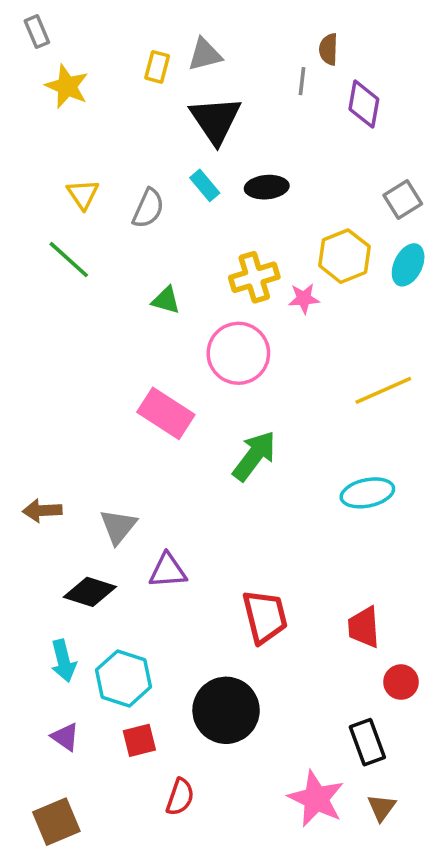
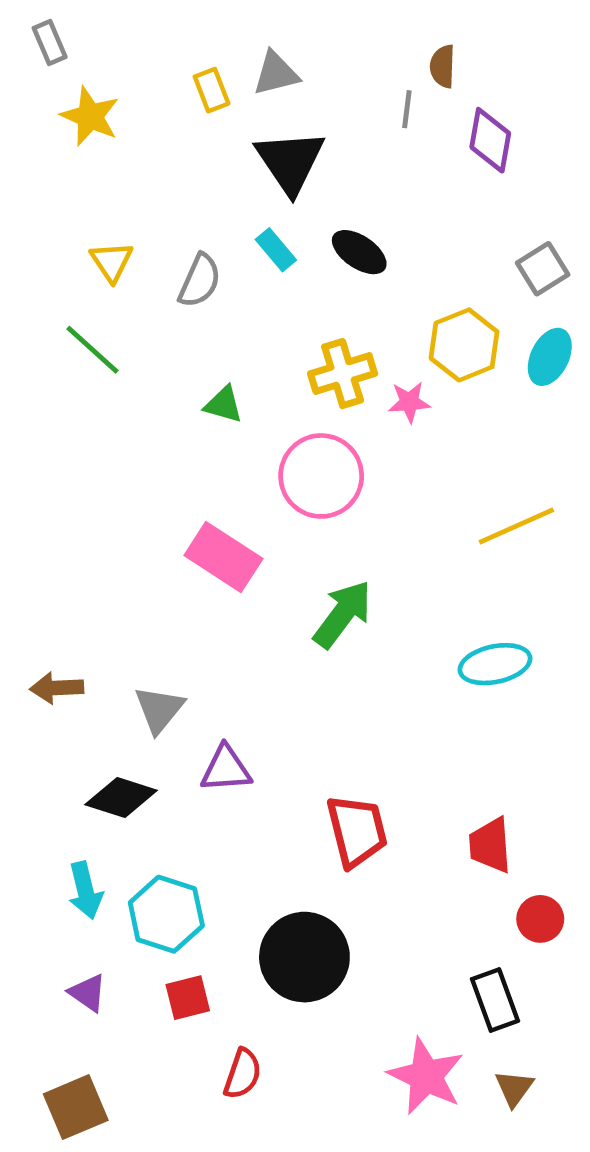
yellow rectangle: (157, 67) -> (212, 90), turned -36
black ellipse: (267, 187) -> (359, 252), turned 39

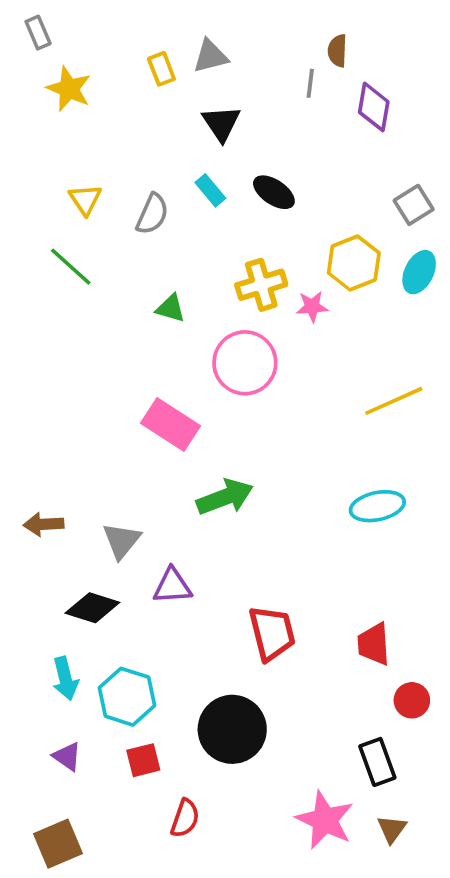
black triangle: (290, 162) -> (221, 123), size x0.7
green arrow: (343, 614) -> (225, 497), moved, turned 32

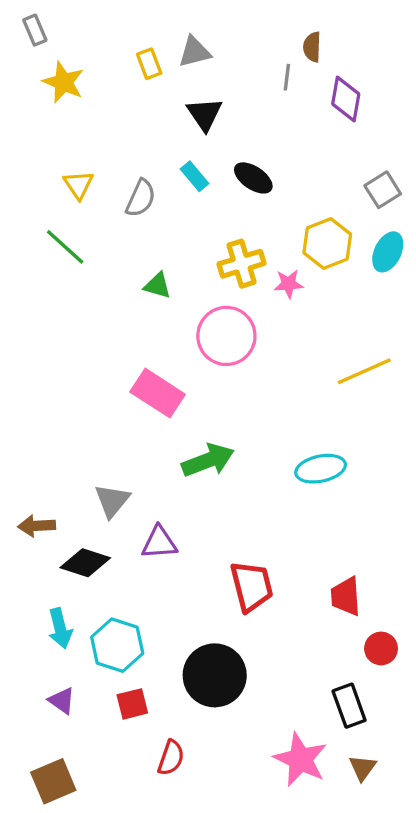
cyan ellipse: (377, 506) -> (321, 469), moved
brown arrow: (43, 524) -> (37, 526), moved

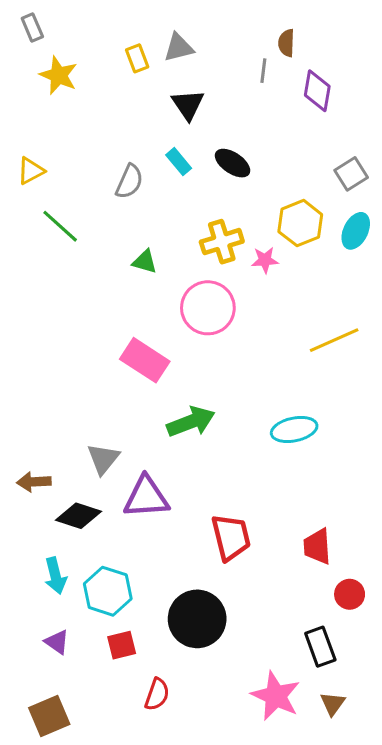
yellow triangle: (79, 185) -> (31, 171), moved, turned 36
purple triangle: (159, 543) -> (146, 497), size x1.4

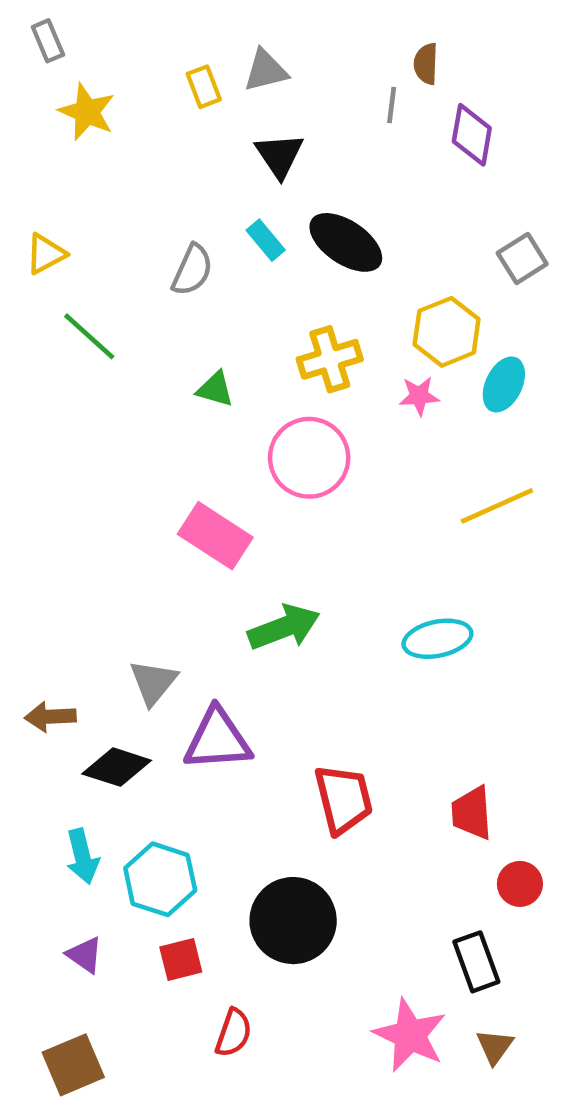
black ellipse: (233, 163) -> (346, 242), size x1.4
cyan ellipse: (356, 231) -> (504, 384), moved
pink star: (265, 260) -> (419, 396), moved

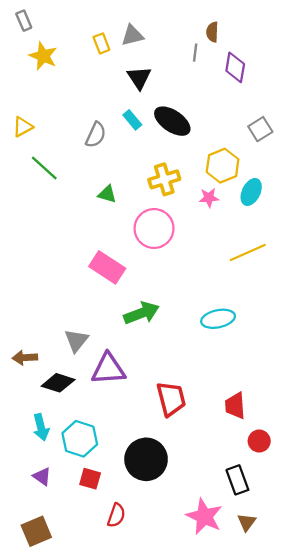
red square: (181, 959) -> (90, 479), turned 30

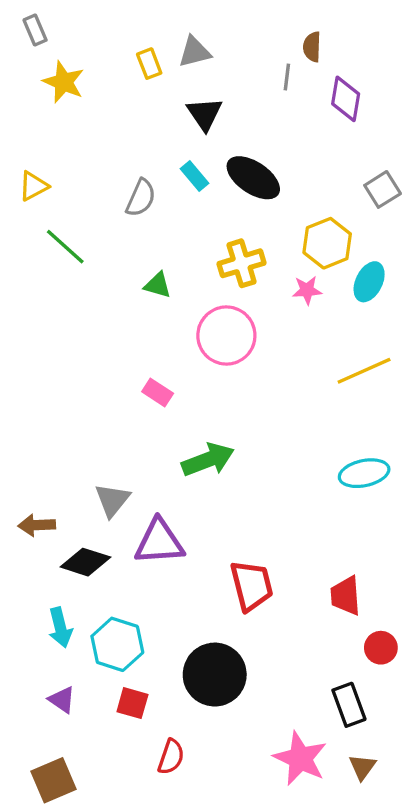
pink rectangle: (107, 267) -> (158, 393), size x0.6
cyan ellipse: (218, 319) -> (364, 473), moved

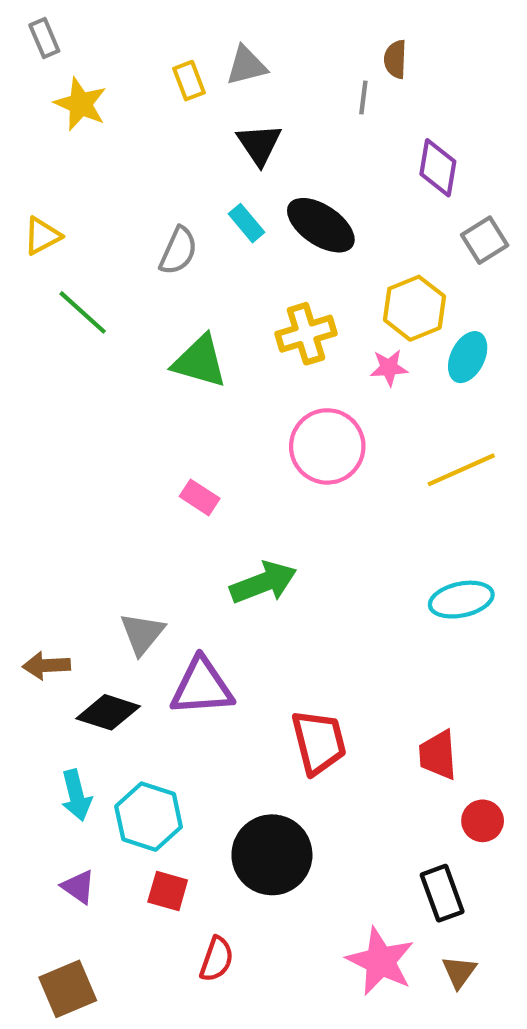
purple diamond: (346, 99) -> (438, 168), moved
green triangle: (158, 285) -> (200, 361), size x1.6
pink circle: (226, 336) -> (327, 446), moved

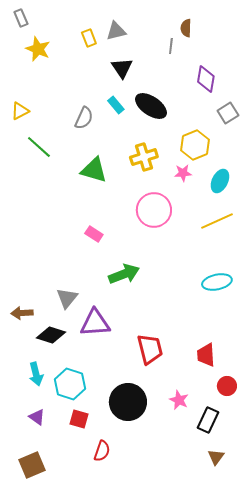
cyan ellipse: (468, 357) -> (220, 181), moved
black rectangle: (442, 893) -> (208, 420), turned 45
pink star: (380, 961) -> (179, 400), moved, size x0.6

